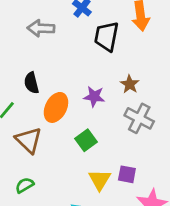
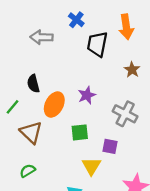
brown star: (130, 84) -> (132, 70), moved
purple star: (94, 97) -> (87, 95), turned -30
green square: (86, 140) -> (80, 132), turned 30
purple square: (127, 174) -> (110, 146), moved

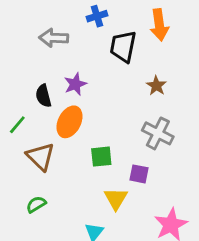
blue cross: (76, 20) -> (97, 16), turned 35
brown star: (132, 70) -> (156, 86), moved
purple star: (87, 95) -> (75, 84), moved

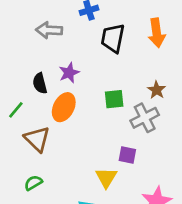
orange arrow: (159, 25) -> (157, 33), moved
brown star: (156, 86) -> (157, 90), moved
gray cross: (158, 133) -> (145, 118), turned 36
green square: (101, 157) -> (114, 99), moved

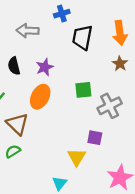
black semicircle: (40, 83) -> (14, 66), moved
brown star: (157, 90) -> (120, 64), moved
green semicircle: (33, 183) -> (13, 151), moved

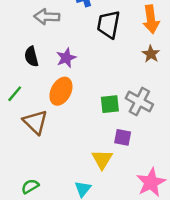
green square: (83, 90) -> (110, 104), moved
gray cross: (110, 106) -> (139, 101), turned -35
green semicircle: (13, 151) -> (30, 186), moved

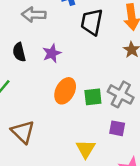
orange ellipse: (61, 91) -> (65, 91), moved
brown triangle: (35, 122) -> (23, 132), moved
purple square: (123, 137) -> (117, 128), moved

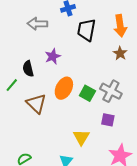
black semicircle: (19, 52) -> (28, 69), moved
green square: (93, 97) -> (87, 93), turned 35
brown triangle: (23, 132) -> (36, 103), moved

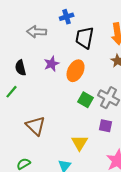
black semicircle: (28, 69) -> (21, 68), moved
orange ellipse: (64, 88) -> (76, 71), moved
brown triangle: (36, 103) -> (36, 126), moved

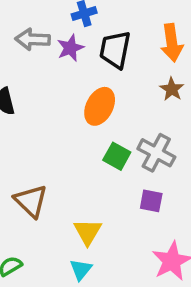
purple star: (52, 64) -> (70, 48), moved
yellow triangle: (80, 143) -> (88, 232), moved

